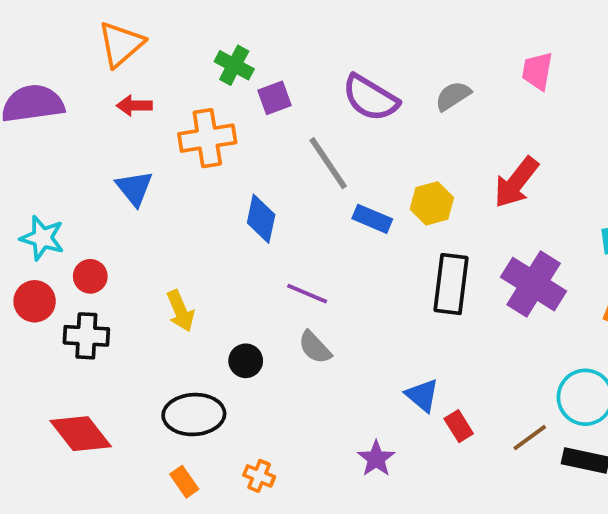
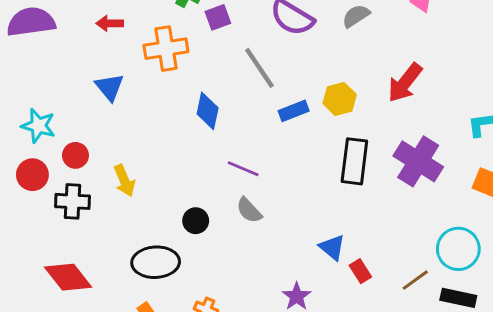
blue rectangle: (372, 219) -> (294, 111), turned -44
yellow arrow: (180, 311) -> (124, 181), moved

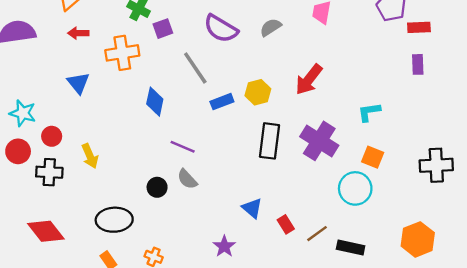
black circle: (196, 221) -> (157, 187), moved
cyan circle: (458, 249) -> (355, 188), moved
red rectangle: (360, 271) -> (286, 224), moved

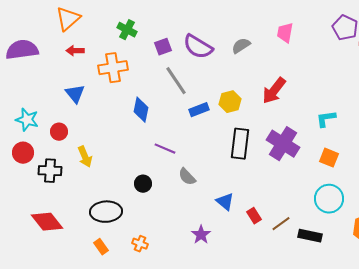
purple square: (163, 29) -> (163, 47), moved
red circle: (52, 136) -> (59, 132), moved
gray semicircle: (187, 179) -> (187, 177), moved
cyan circle: (355, 188) -> (329, 199), moved

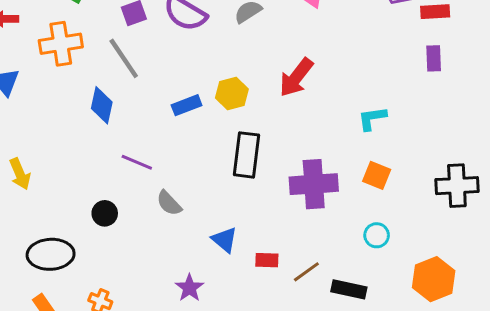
gray line: (176, 81) -> (124, 58), moved
purple cross: (283, 144) -> (314, 184), moved, turned -36
cyan circle: (329, 199) -> (377, 235), size x0.6
red rectangle: (254, 216) -> (267, 260), turned -56

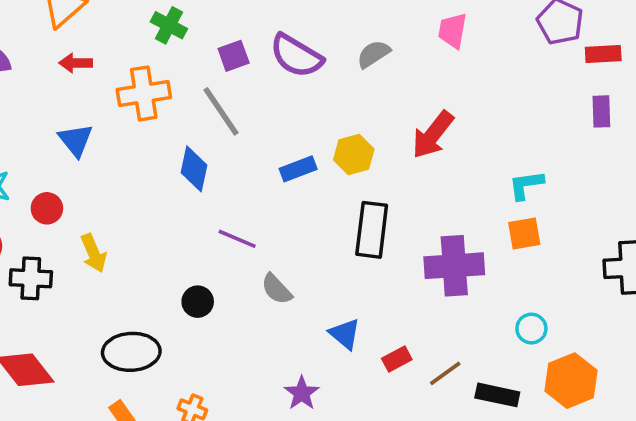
orange square: (377, 175) -> (524, 233), moved, turned -32
red rectangle: (267, 260) -> (397, 359), turned -30
orange hexagon: (434, 279) -> (571, 381), moved

